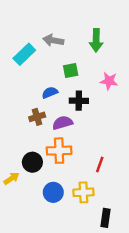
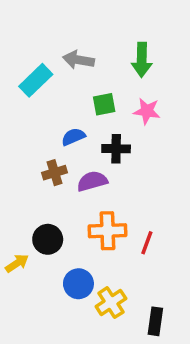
pink star: (109, 81) -> (147, 111), moved
orange cross: (59, 151) -> (108, 231), moved
yellow cross: (83, 192) -> (111, 303), moved, turned -30

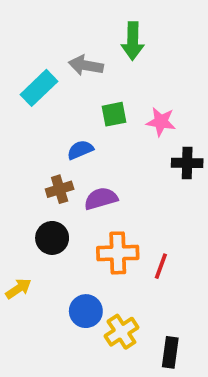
green arrow: (142, 60) -> (133, 41), moved
black cross: (116, 149) -> (187, 163), moved
black circle: (48, 239) -> (52, 238), moved

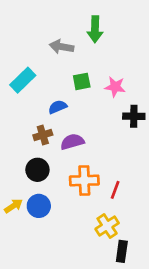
cyan rectangle: (39, 88) -> (23, 80), moved
blue circle: (86, 311) -> (39, 206), moved
yellow cross: (121, 332) -> (107, 226), moved

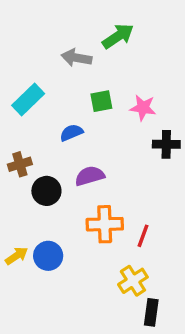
green arrow: (95, 29) -> (118, 36), turned -125
brown cross: (43, 135) -> (20, 164), moved
black circle: (37, 170) -> (46, 191), moved

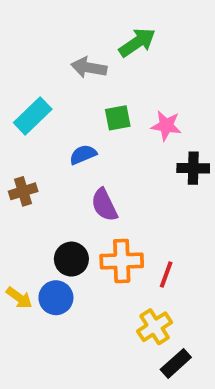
purple semicircle: (90, 176) -> (104, 205), turned -100
black circle: (46, 191) -> (71, 259), moved
yellow arrow: (17, 256) -> (19, 298), turned 70
black rectangle: (151, 312) -> (176, 363), turned 40

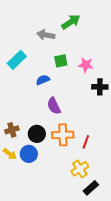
brown cross: (23, 191) -> (12, 130), moved

